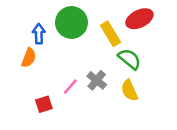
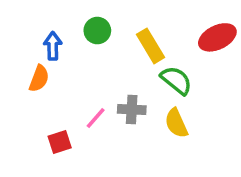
red ellipse: (139, 19) -> (217, 37), moved
green circle: (72, 22) -> (97, 31), size x0.6
gray cross: (97, 80) -> (132, 109), turned -36

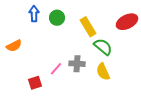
blue arrow: (53, 46) -> (34, 14), moved
orange semicircle: (39, 79) -> (14, 46), moved, turned 42

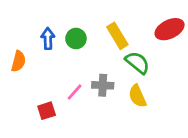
blue arrow: (34, 14) -> (48, 39), moved
green circle: (57, 18) -> (76, 39), moved
orange semicircle: (14, 46) -> (18, 61), turned -49

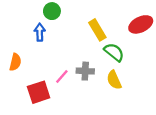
green circle: (76, 39) -> (52, 11), moved
orange semicircle: (18, 61) -> (15, 62), moved
red square: (47, 111) -> (39, 92), size x1.5

